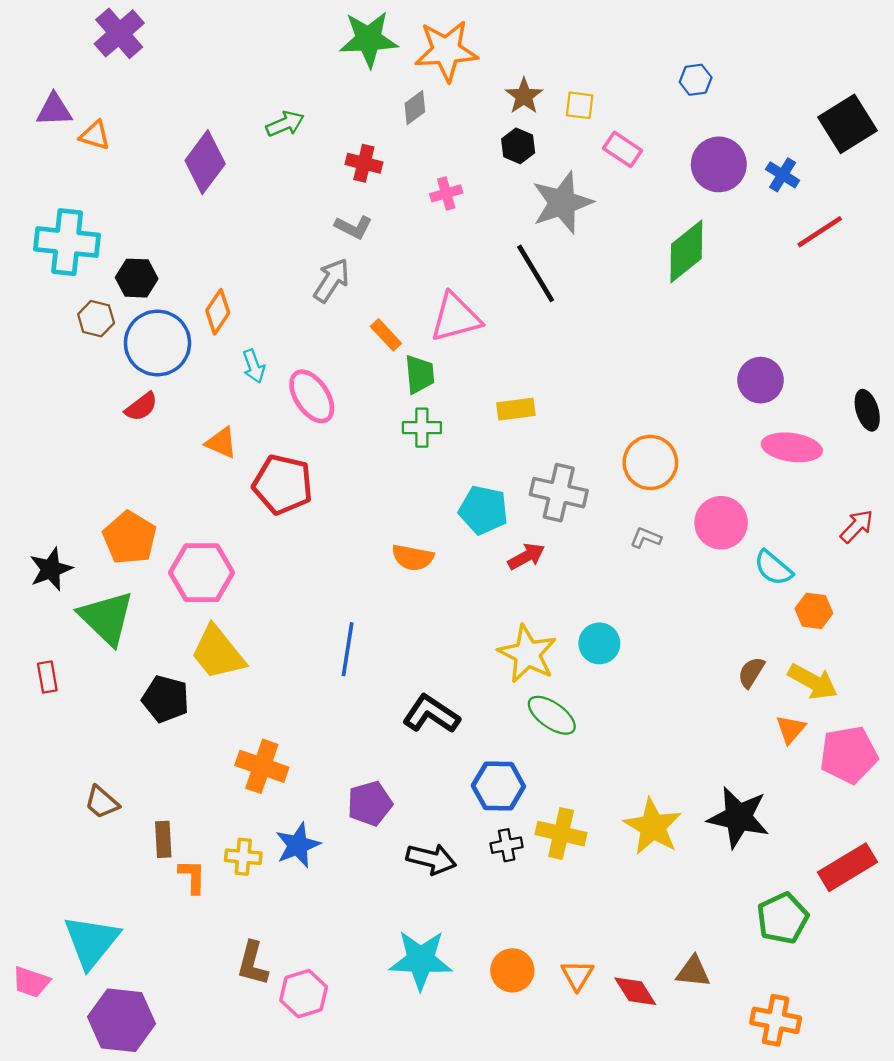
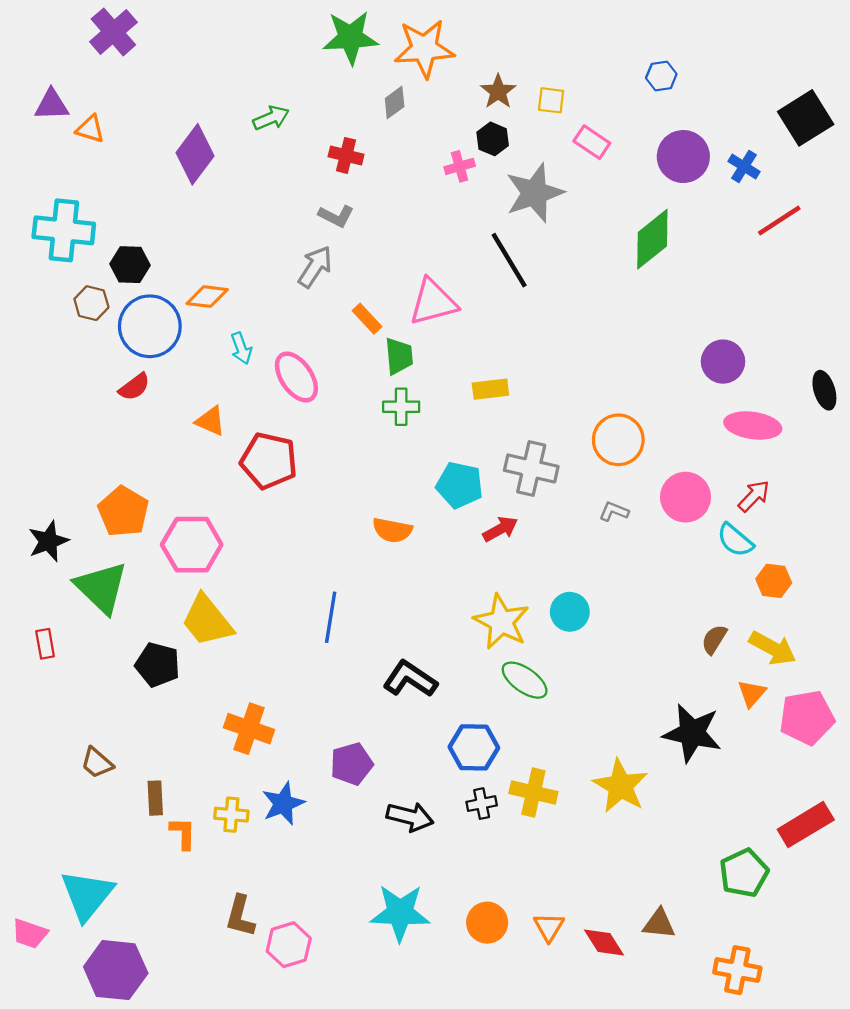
pink cross: (446, 193) -> (460, 166), moved
orange diamond: (218, 312) -> (207, 297), turned 63
red arrow: (857, 526) -> (754, 496), moved
black star: (738, 817) -> (692, 733), moved

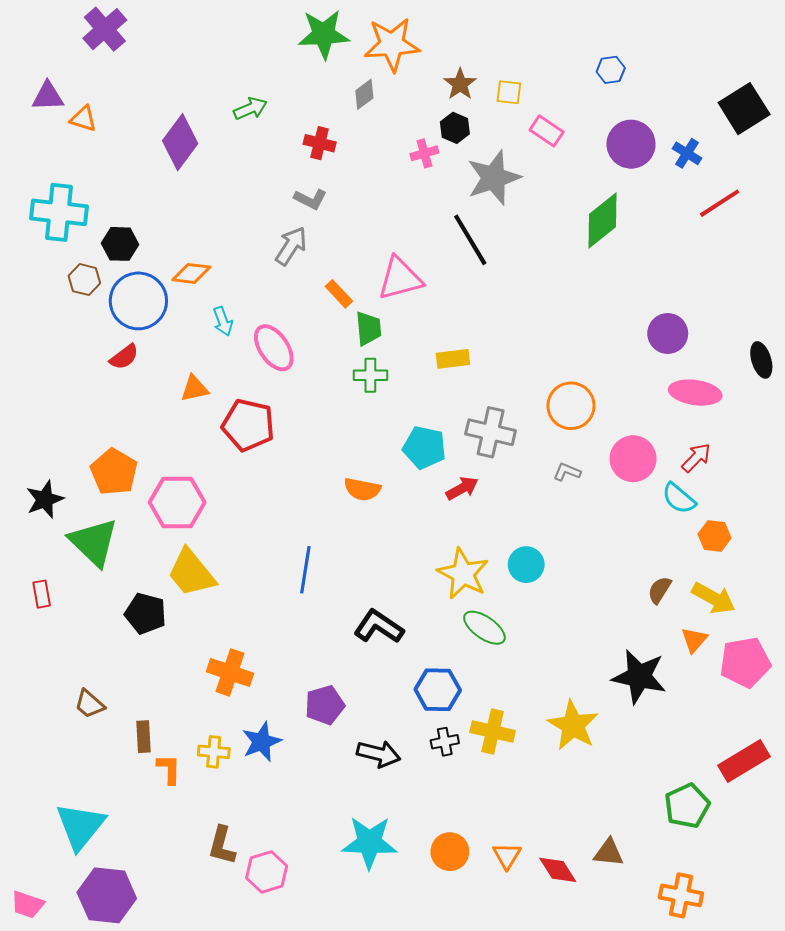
orange triangle: (210, 421) -> (194, 388), turned -36
pink trapezoid: (30, 934) -> (27, 905), moved

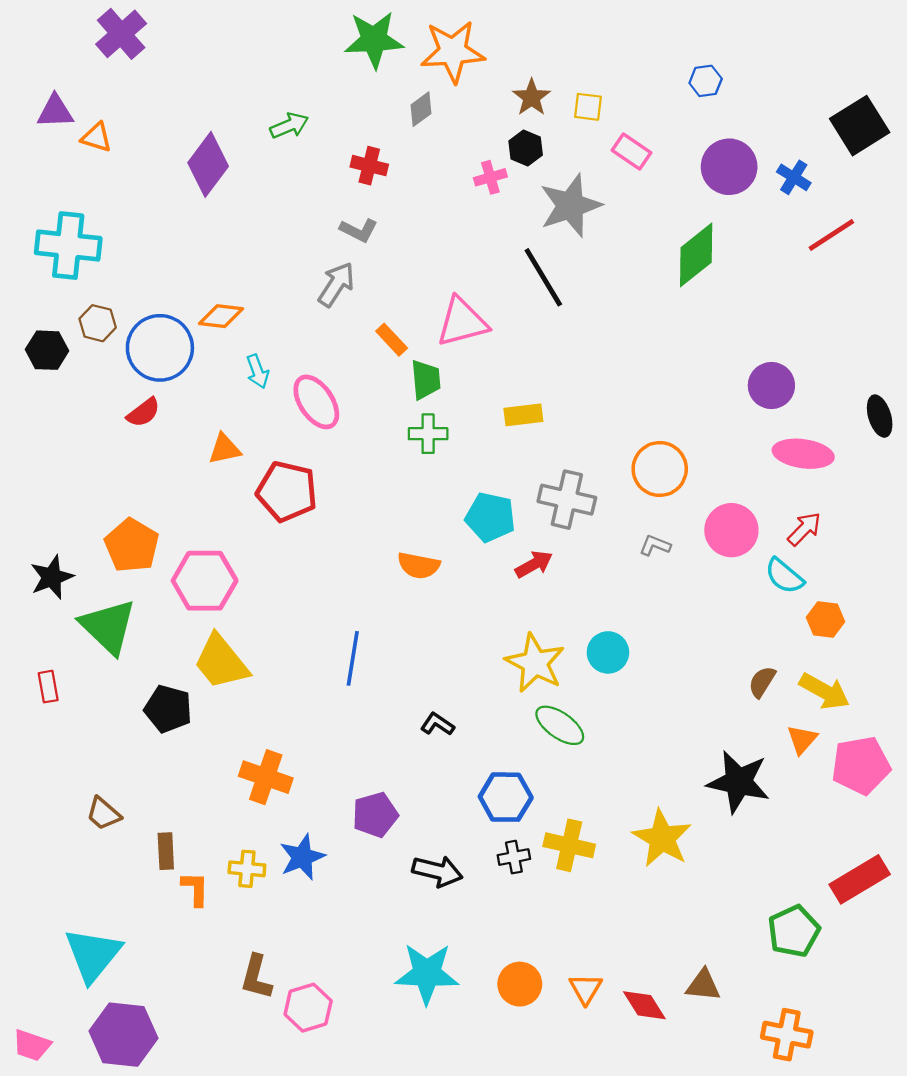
black hexagon: (120, 244) -> (47, 350), moved
black L-shape: (379, 627) -> (437, 724), size x0.6

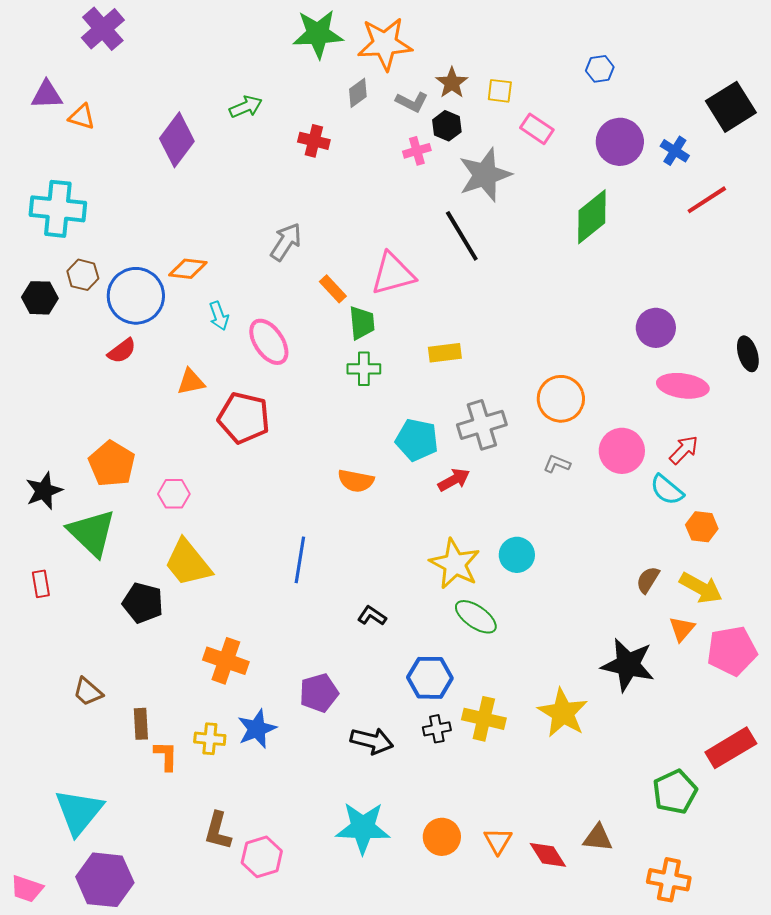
gray L-shape: (359, 230) -> (412, 102), moved
gray cross: (567, 500) -> (482, 425), turned -30
pink hexagon: (205, 581) -> (174, 494), size x0.6

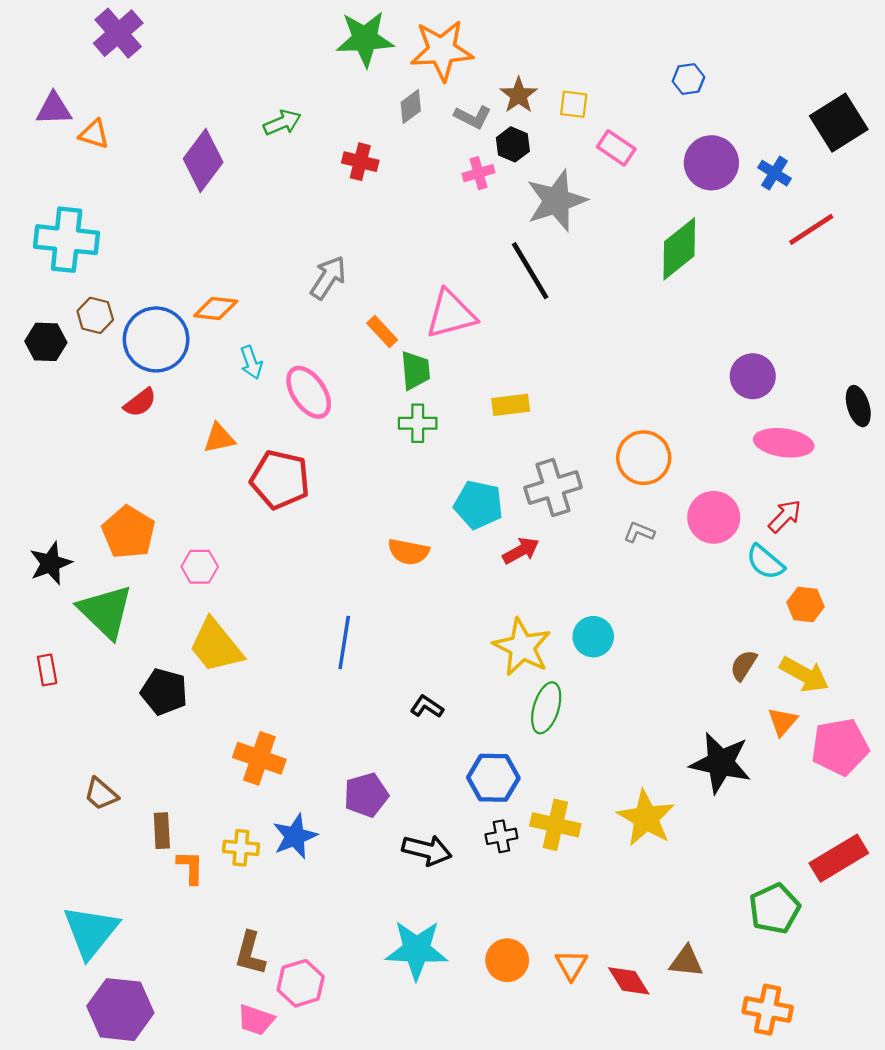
green ellipse: (476, 617) -> (546, 708), turned 72
pink trapezoid: (27, 889) -> (256, 1020), moved

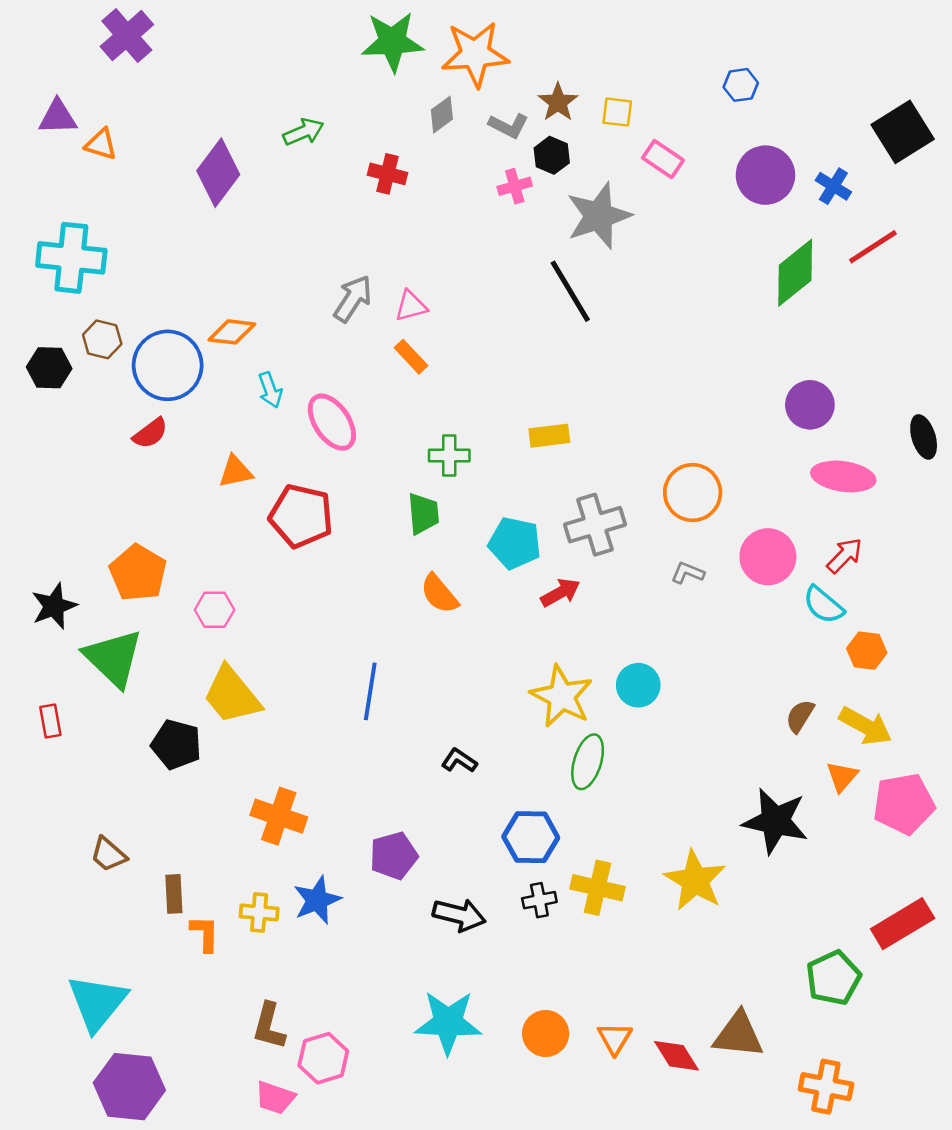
green diamond: (679, 249) -> (795, 273), moved
pink triangle: (451, 314) -> (411, 306), moved, size x0.6
green trapezoid: (415, 370) -> (423, 514), moved
orange semicircle: (408, 552) -> (439, 594), turned 39
brown triangle: (686, 961) -> (738, 1035), size x1.4

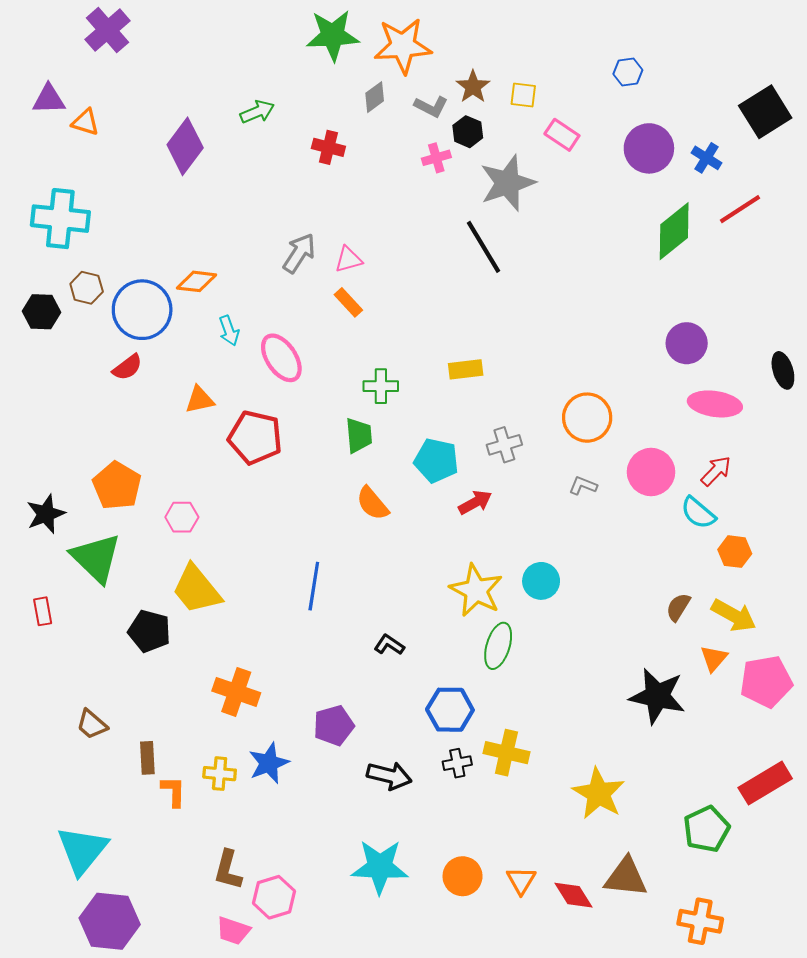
gray cross: (595, 525) -> (504, 445), size x0.7
yellow star: (695, 880) -> (599, 793), moved

